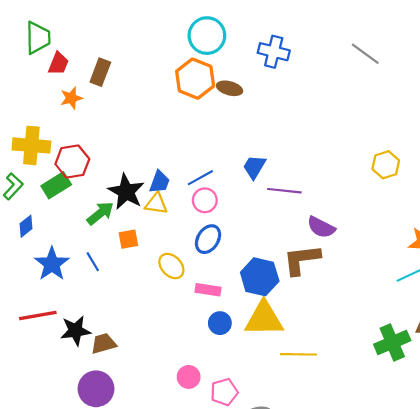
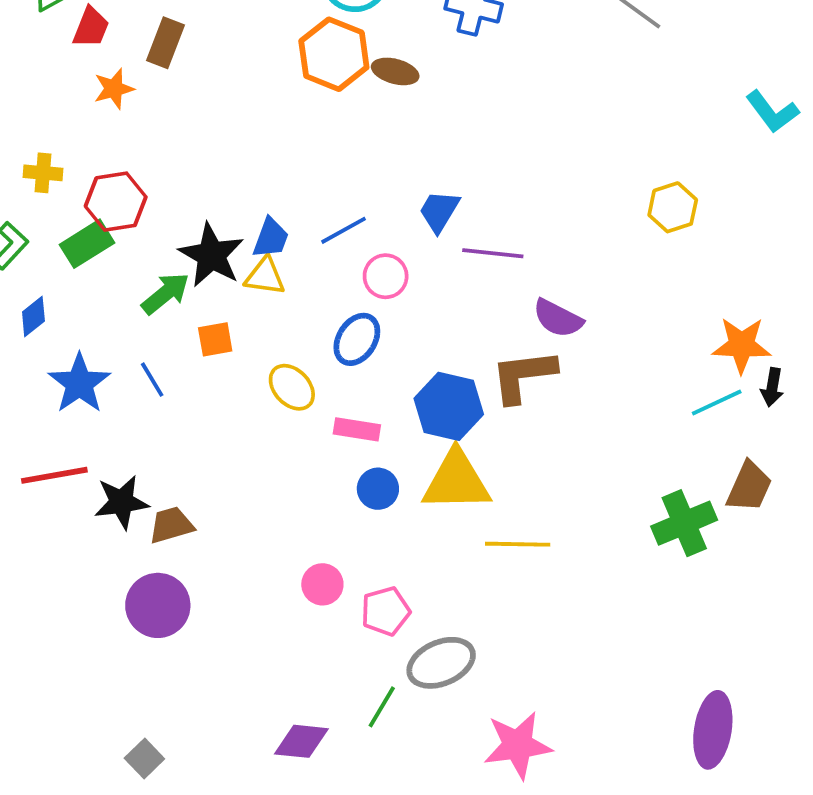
yellow cross: (31, 145) -> (43, 173), size x0.6
pink circle: (205, 200) -> (386, 276), moved

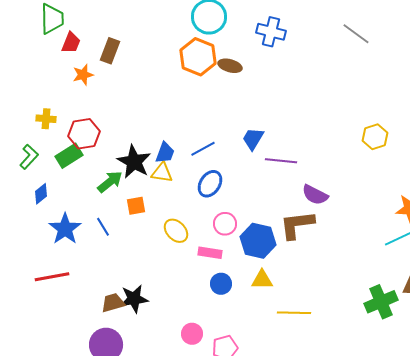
pink circle: (386, 276) -> (225, 224), moved
blue ellipse: (357, 339) -> (210, 184), moved
yellow triangle: (456, 481) -> (262, 280), size x0.6
black star: (121, 502) -> (134, 299), moved

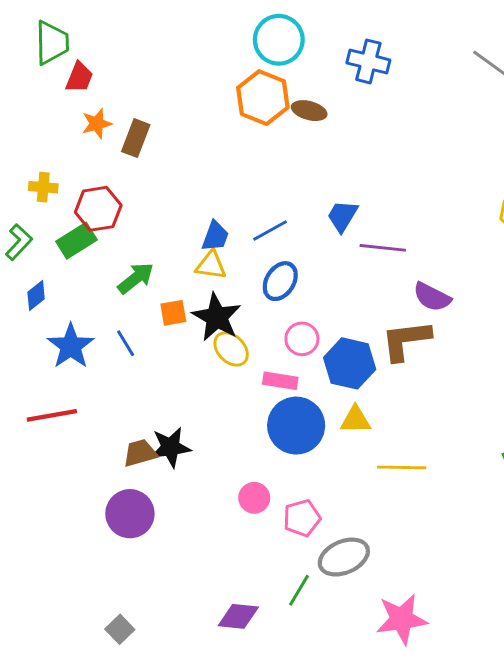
brown rectangle: (110, 51) -> (136, 138), moved
black star: (134, 162) -> (217, 317), moved
blue circle: (221, 284) -> (296, 426), size x1.8

